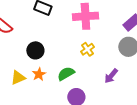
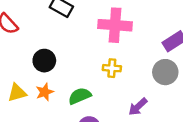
yellow cross: (87, 49) -> (112, 68), turned 32

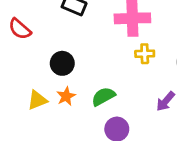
yellow cross: (112, 68) -> (145, 54), moved

